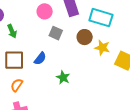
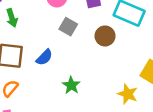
yellow star: (102, 48) -> (128, 94), moved

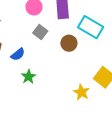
green star: (71, 85) -> (29, 77), moved

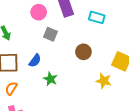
cyan rectangle: (91, 27) -> (97, 17), size x0.7
brown circle: (69, 43) -> (83, 52), moved

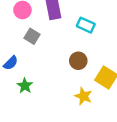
brown circle: (83, 52) -> (78, 61), moved

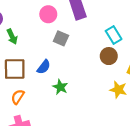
cyan rectangle: (86, 25) -> (114, 35), moved, turned 42

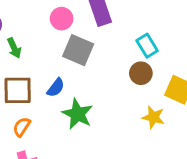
gray square: (61, 38) -> (78, 50), size x1.5
green star: (60, 87) -> (77, 114), size x1.5

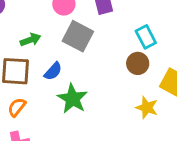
green arrow: (14, 48) -> (30, 40), moved, turned -90

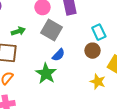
blue semicircle: (53, 71) -> (58, 55), moved

